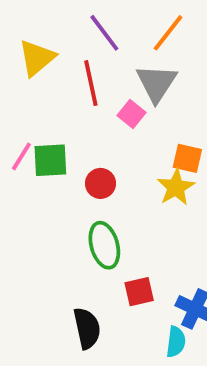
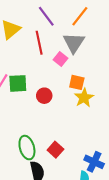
orange square: (187, 158) -> (77, 82), moved
green ellipse: (104, 245) -> (27, 148), moved
red square: (139, 292) -> (55, 150), moved, turned -35

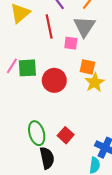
pink square: (61, 59) -> (71, 43), turned -32
red circle: (44, 96) -> (54, 80), size x1.5

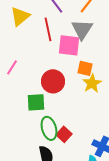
pink square: (71, 43) -> (69, 45), size x1.6
green square: (27, 68) -> (36, 102), moved
green ellipse: (37, 133) -> (49, 128), moved

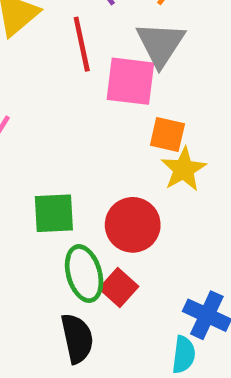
red circle: (53, 81) -> (133, 225), moved

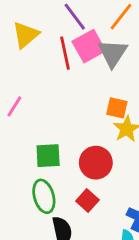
pink square: (130, 81) -> (89, 46), moved, turned -36
green ellipse: (84, 274) -> (44, 196), moved

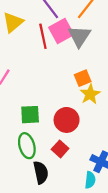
orange square: (117, 108) -> (83, 78), turned -35

